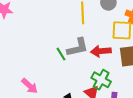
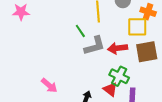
green line: (61, 54) -> (80, 31), moved

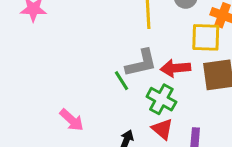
green line: (80, 31) -> (122, 81), moved
green cross: (119, 76) -> (161, 99), moved

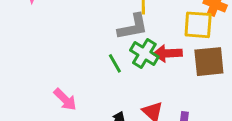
gray L-shape: (141, 63) -> (133, 27), moved
green cross: (161, 99) -> (144, 53), moved

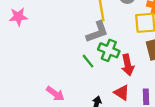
red arrow: (168, 53) -> (128, 65), moved, turned -90

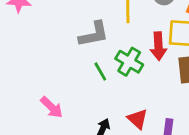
gray L-shape: (97, 32) -> (94, 34), moved
red arrow: (128, 65) -> (158, 46), moved

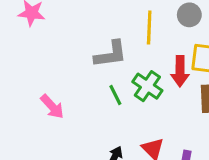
pink arrow: (52, 107) -> (52, 107), moved

